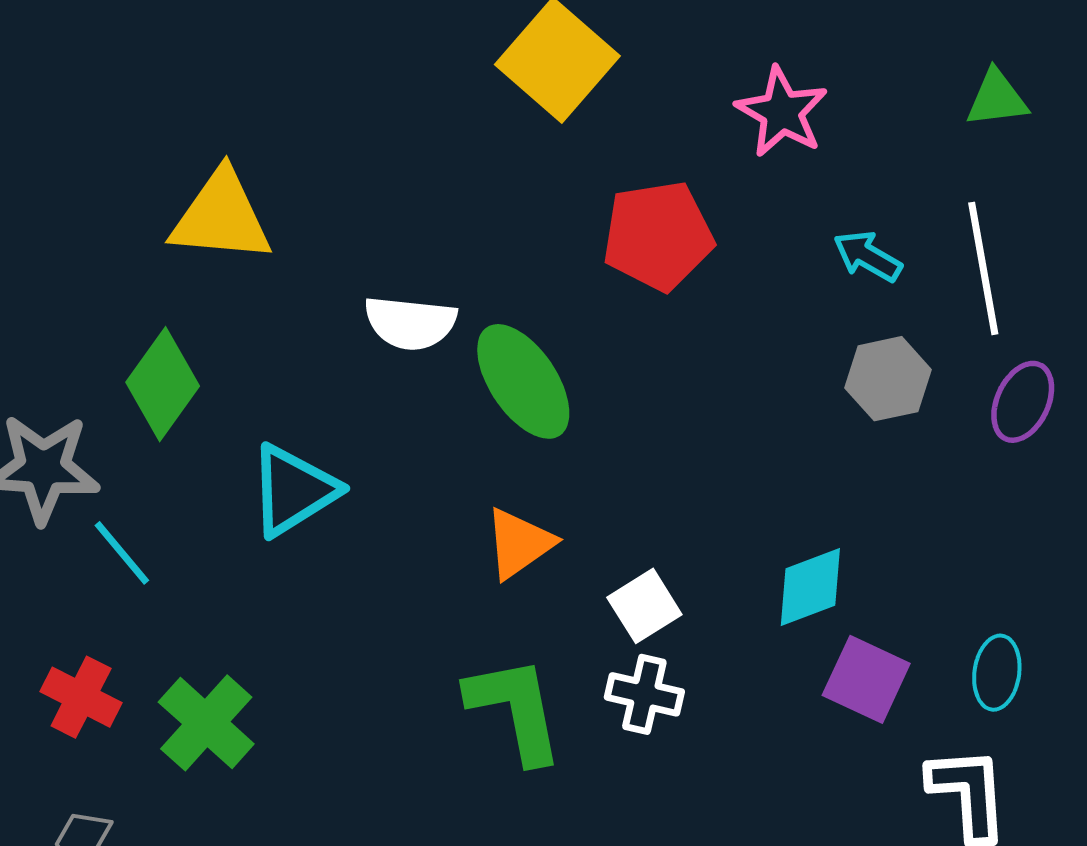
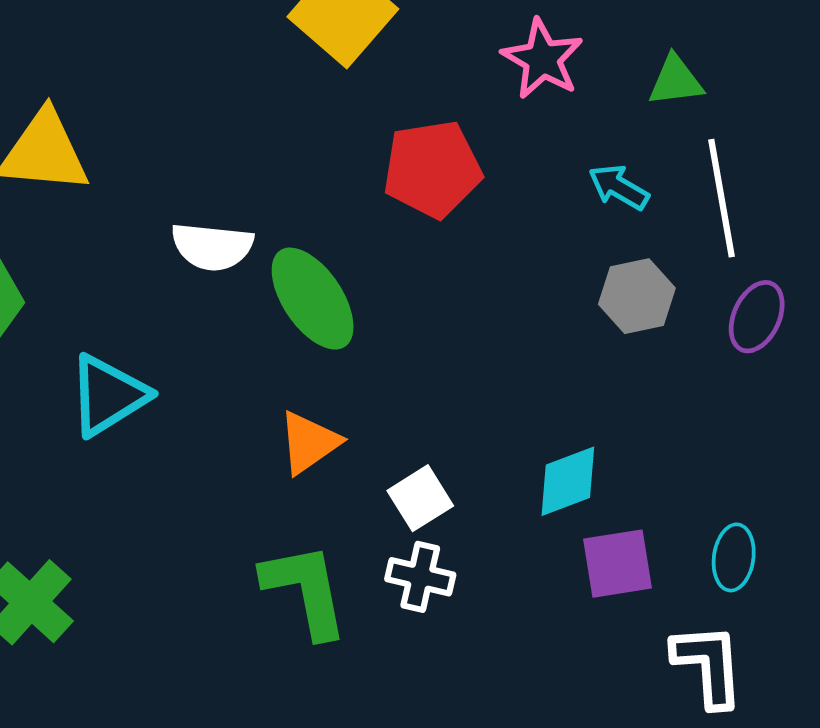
green triangle: (997, 98) -> (676, 81), moved
purple square: (866, 679) -> (617, 564), turned -34

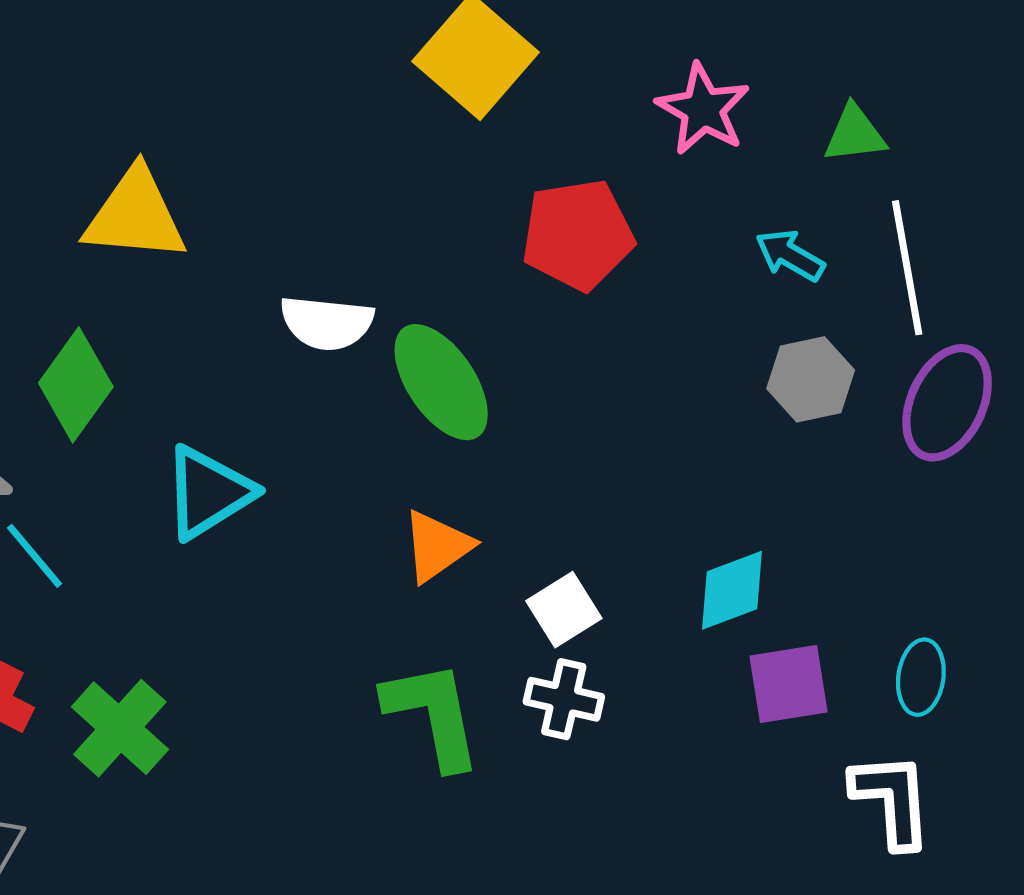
purple ellipse: (757, 317) -> (947, 403), size x1.4

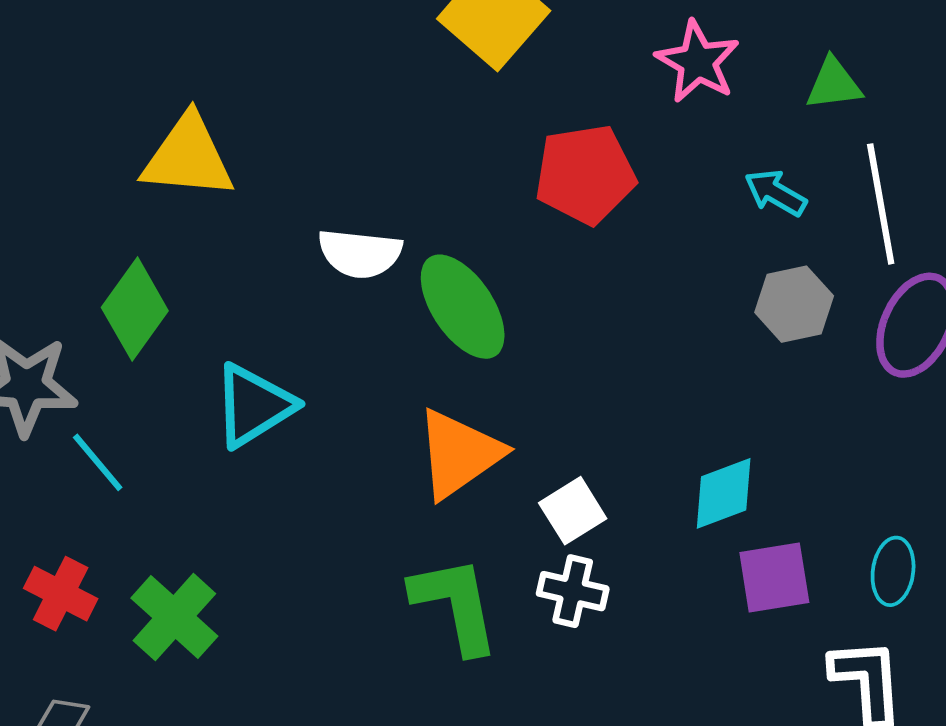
orange triangle: (437, 546) -> (459, 454), size x1.4

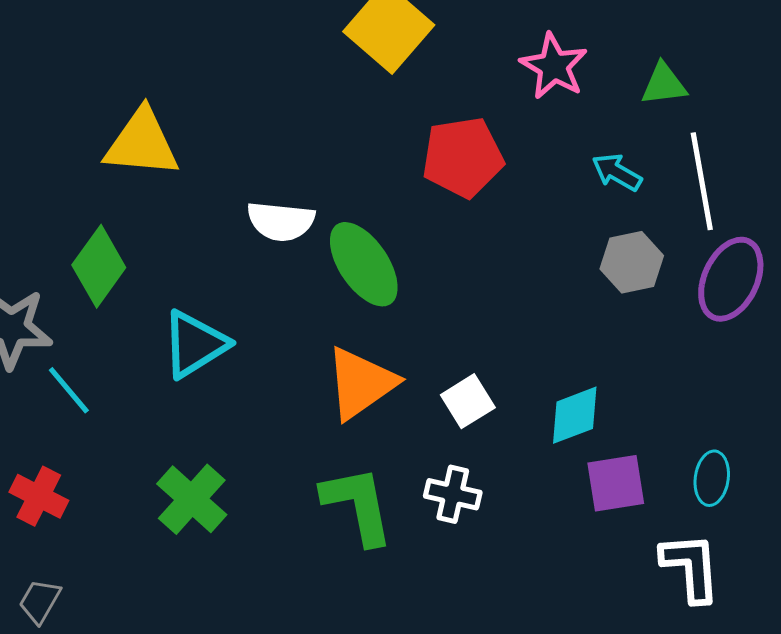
white square: (573, 511) -> (468, 401), moved
green cross: (174, 617) -> (192, 499), moved

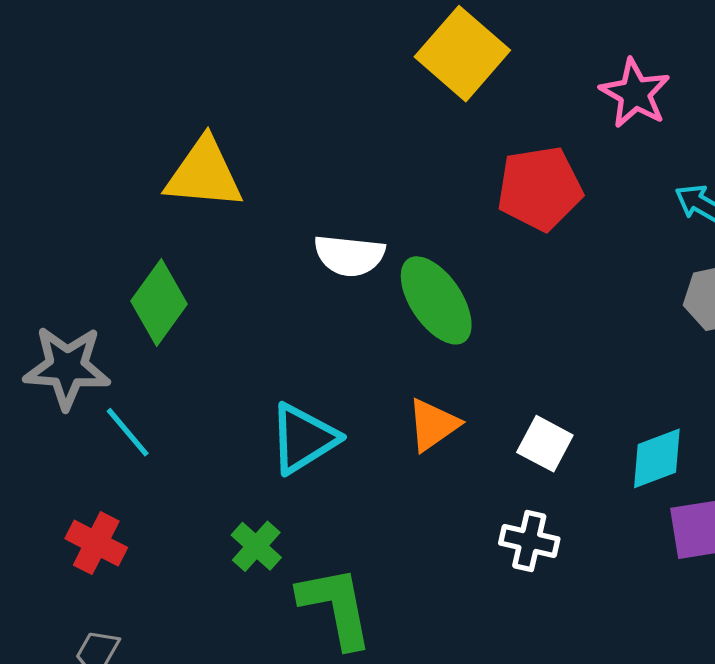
cyan triangle: (195, 344) -> (303, 438), moved
orange triangle: (361, 383) -> (433, 425), size x0.7
white square: (468, 401) -> (545, 444), turned -30
green cross: (192, 499) -> (256, 546), size x0.7
green L-shape: (358, 505) -> (336, 607), moved

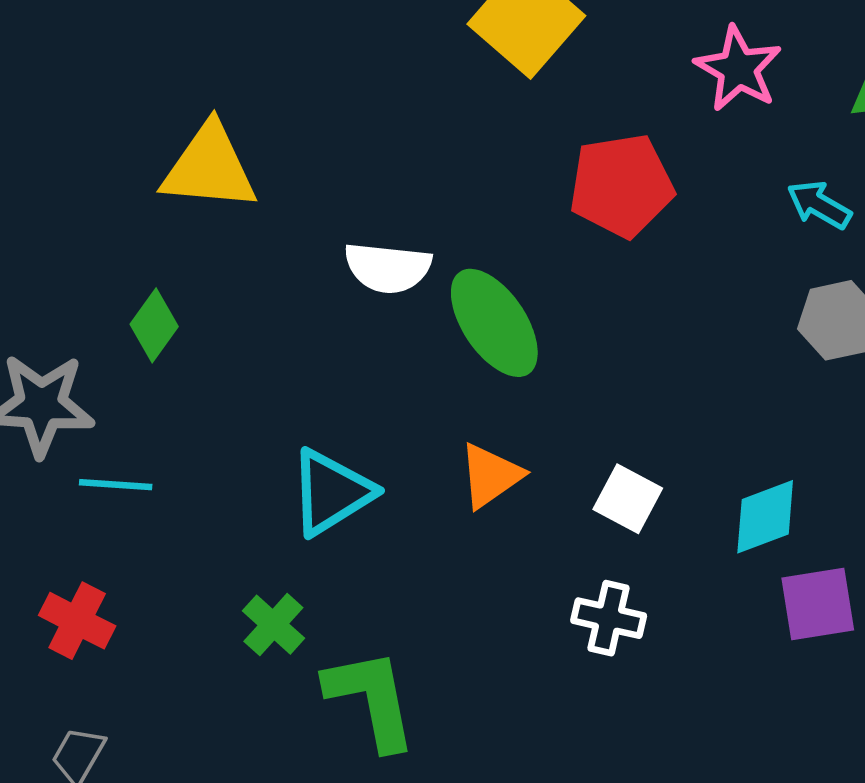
green diamond: (159, 302) -> (154, 325), size x0.7
cyan line: (128, 432) -> (116, 485), turned -46

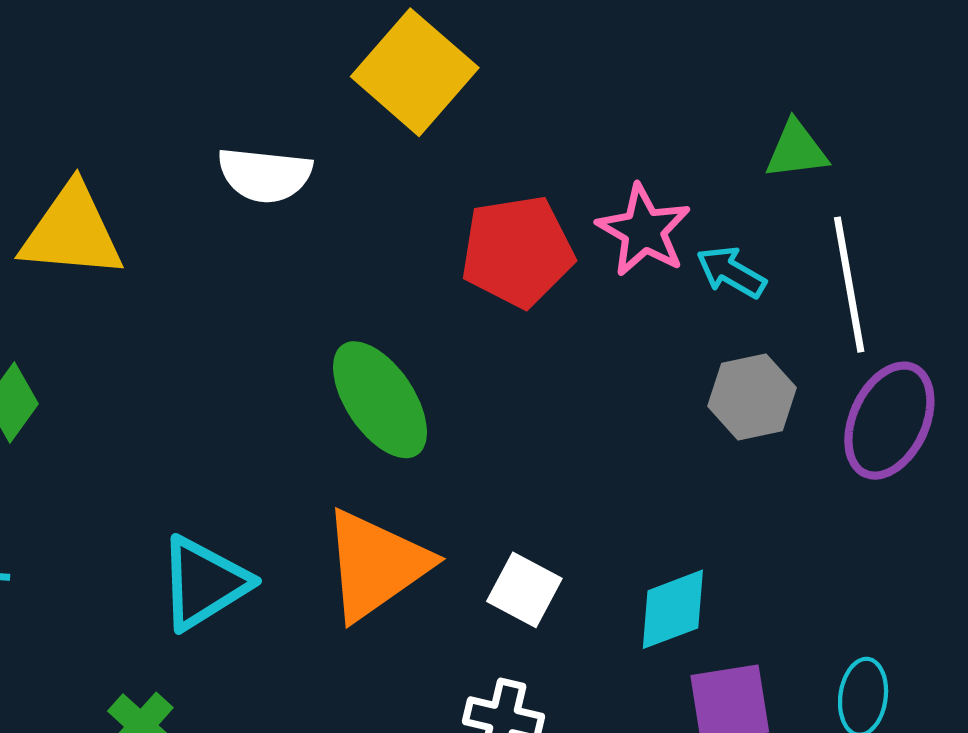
pink star: (738, 69) -> (644, 230), moved
white semicircle: (388, 268) -> (265, 175), moved
orange triangle: (490, 476) -> (376, 565), size x1.6

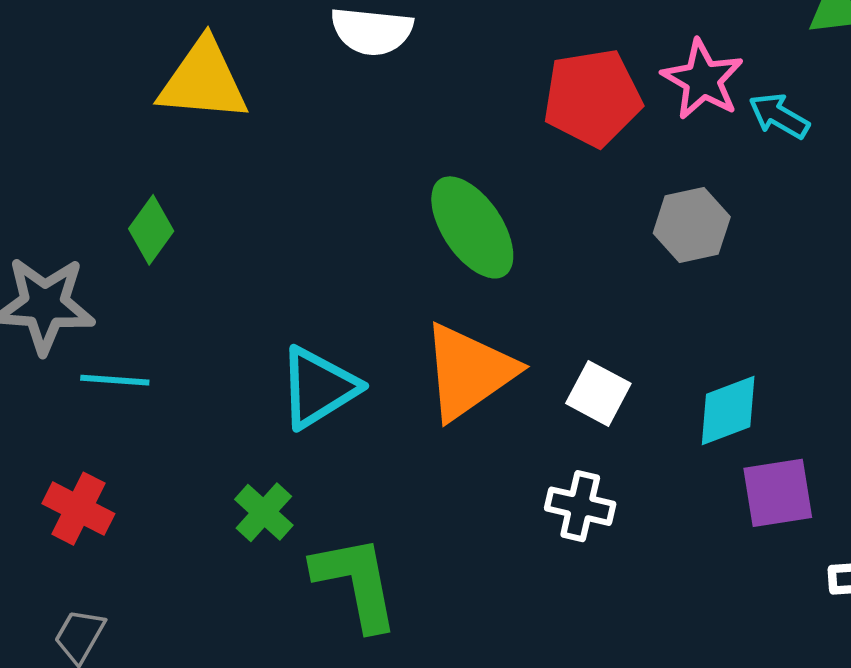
gray hexagon: (752, 397) -> (692, 225), moved

